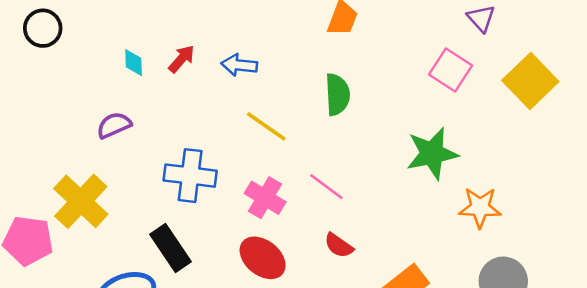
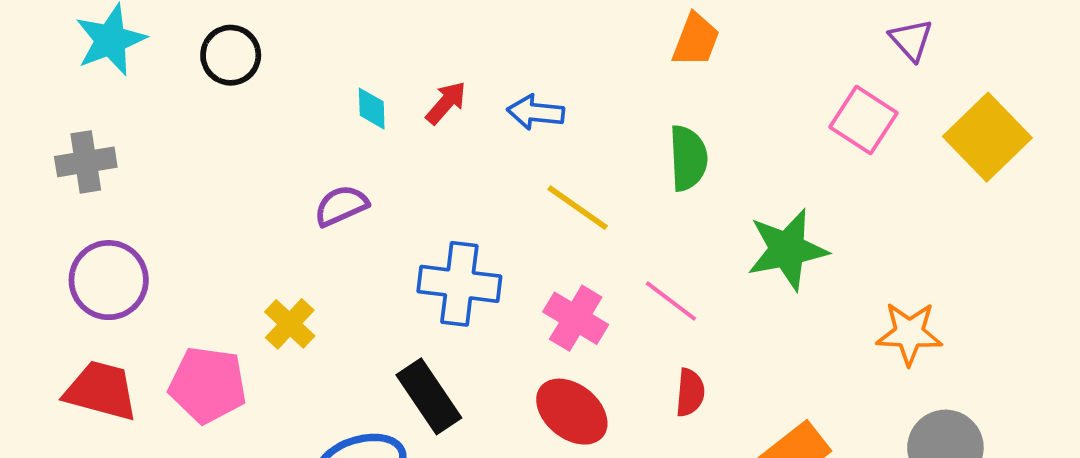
green star: (432, 153) -> (787, 250), moved
yellow cross: (81, 201) -> (290, 324), size x0.6
red semicircle: (339, 246) -> (690, 393), turned -120

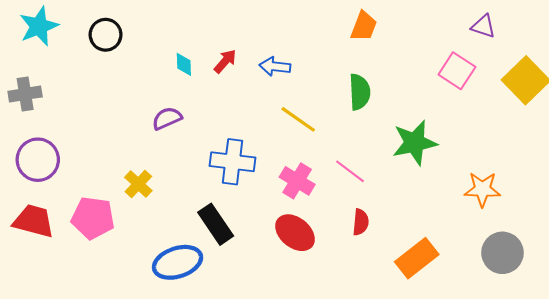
purple triangle: (911, 40) -> (483, 26), turned -30

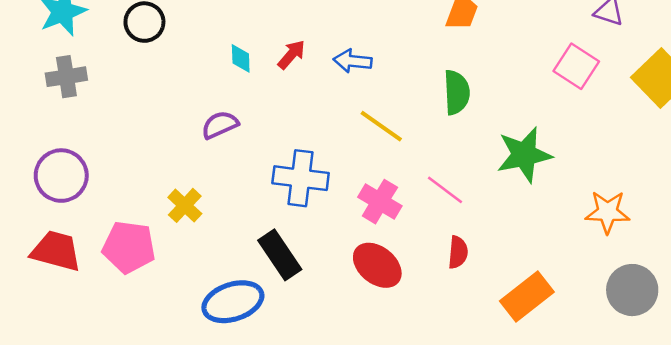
gray cross: (25, 94) -> (66, 77), moved

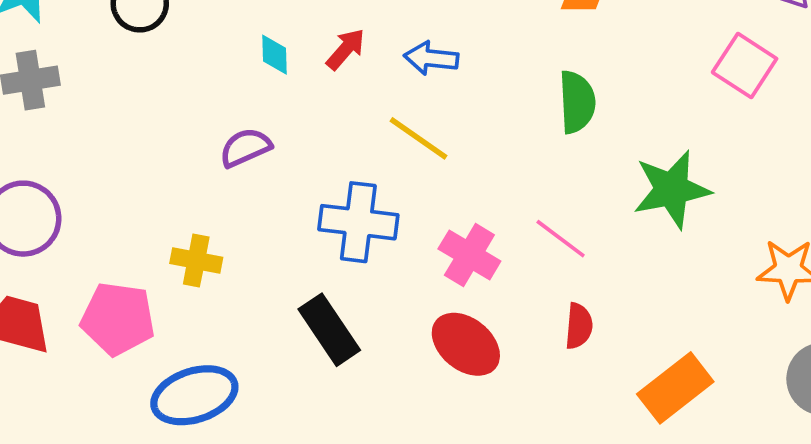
yellow line: (381, 126) -> (418, 138), moved
yellow cross: (185, 205) -> (196, 260), turned -32
blue ellipse: (233, 302) -> (194, 395), moved

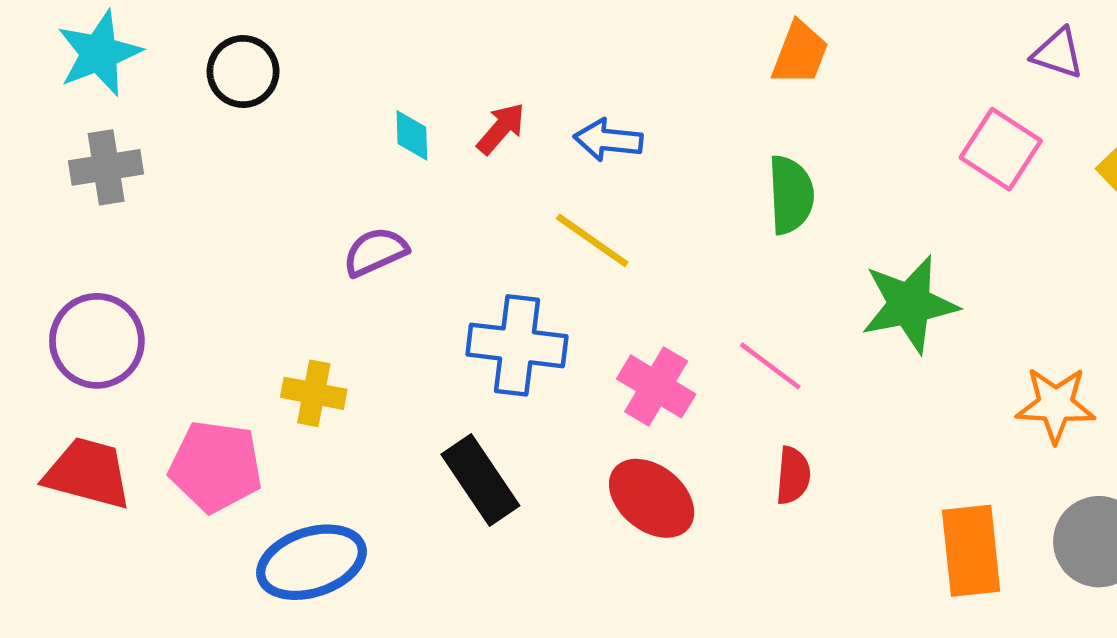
orange rectangle: (675, 388) -> (971, 551), moved, turned -58

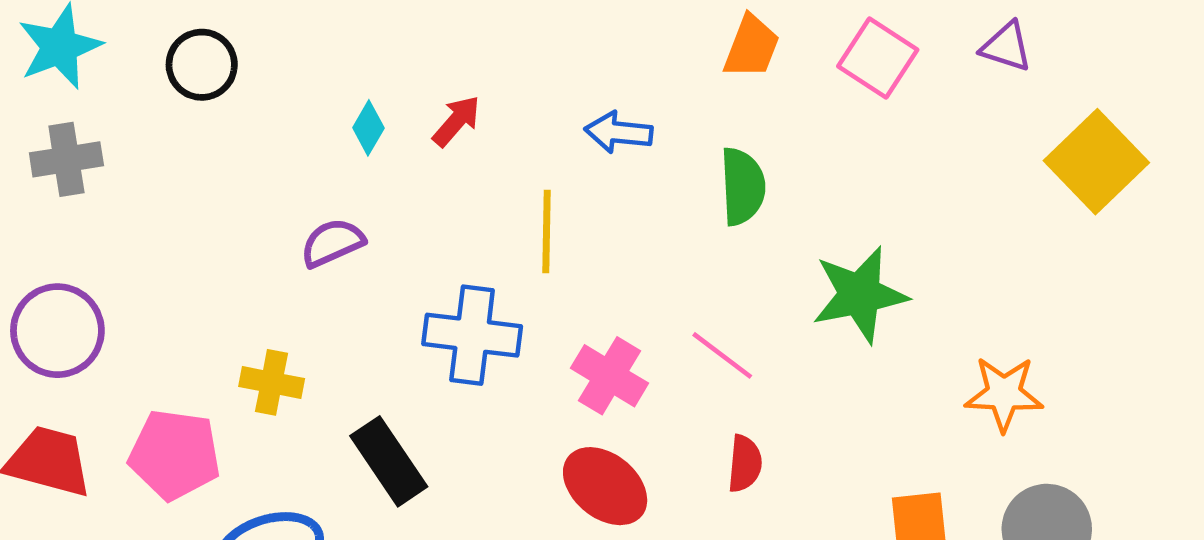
cyan diamond: (412, 135) -> (368, 128), turned 32
blue arrow: (608, 140) -> (619, 132), moved
pink square: (1001, 149) -> (878, 58), moved
yellow line: (592, 240) -> (546, 231), turned 56
black rectangle: (480, 480) -> (389, 461), moved

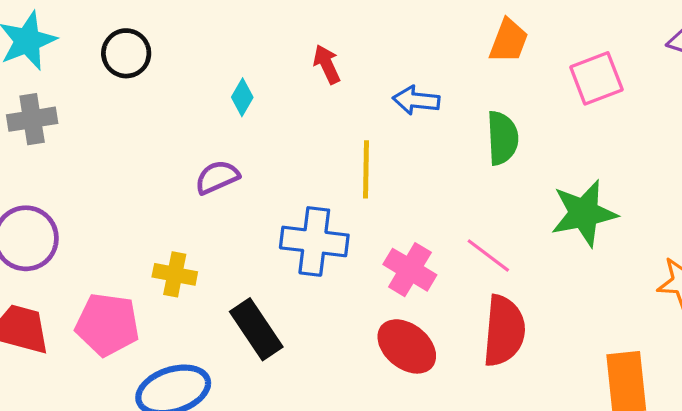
pink square: (878, 58) -> (596, 78), moved, turned 36
red arrow: (456, 121) -> (327, 64), moved, turned -66
red semicircle: (745, 464) -> (504, 331), size x1.8

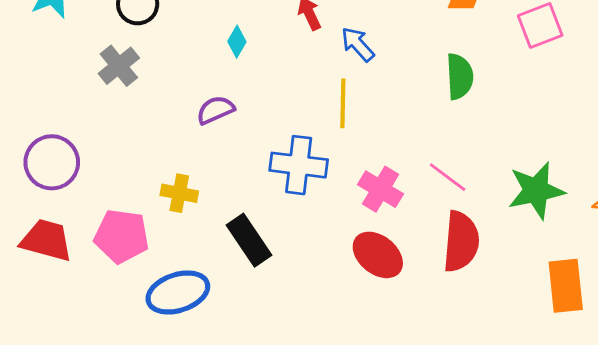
blue arrow: (416, 100) -> (358, 44), moved, turned 42
gray cross: (32, 119) -> (119, 66), moved, turned -30
green star: (584, 213) -> (536, 191), moved

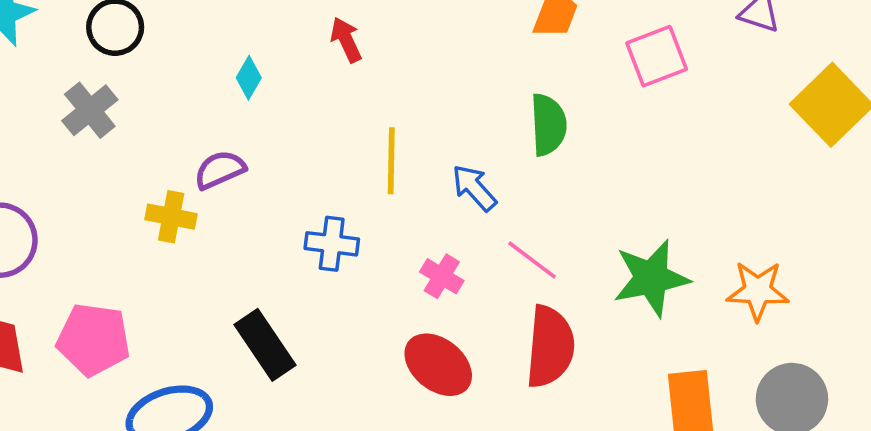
blue arrow: (358, 44) -> (474, 188), moved
blue cross: (299, 165) -> (332, 244), size x0.7
pink cross: (380, 189) -> (442, 276), size x0.7
yellow cross: (179, 193) -> (171, 217), moved

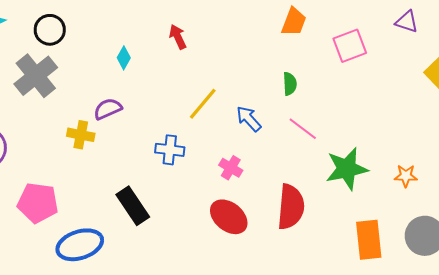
gray cross: (90, 110) -> (36, 76), size x1.4
green semicircle: (548, 125) -> (290, 84), size x0.7
yellow line: (391, 161) -> (203, 104), turned 39
pink line: (532, 260) -> (303, 129), moved
orange star: (758, 291) -> (406, 176), size x0.7

